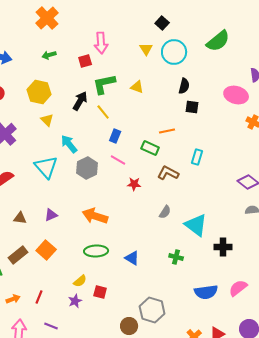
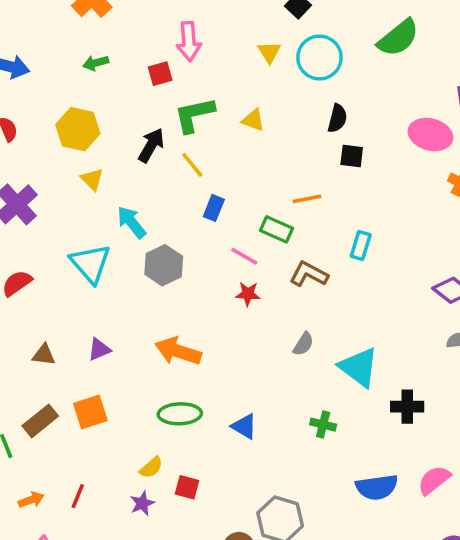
pink line: (118, 160) -> (244, 256), moved
orange square: (46, 250) -> (90, 412), turned 30

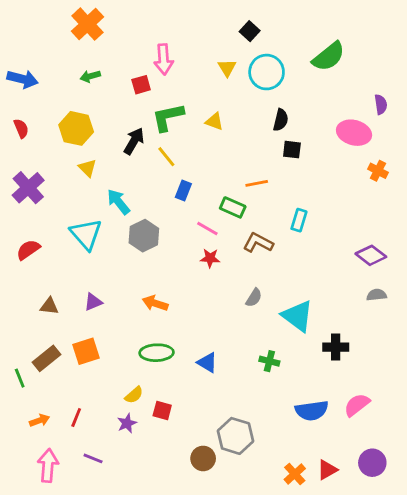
orange arrow: (178, 351) -> (155, 303), size x0.7

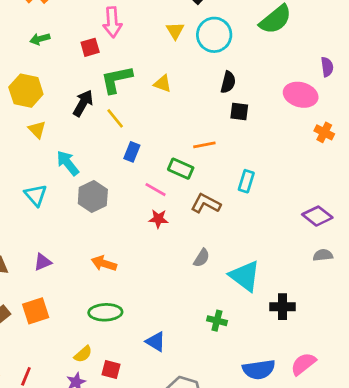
cyan triangle: (86, 234) -> (36, 195), size x0.7
blue triangle: (207, 363) -> (156, 342), moved

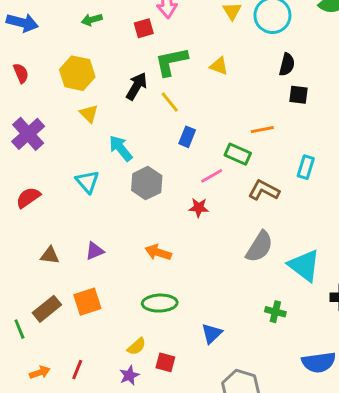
pink line: (156, 190) -> (212, 176), turned -60
red star: (158, 219) -> (199, 208), moved
gray semicircle: (202, 258) -> (259, 247), size x1.6
blue triangle: (156, 342) -> (212, 333), turned 45

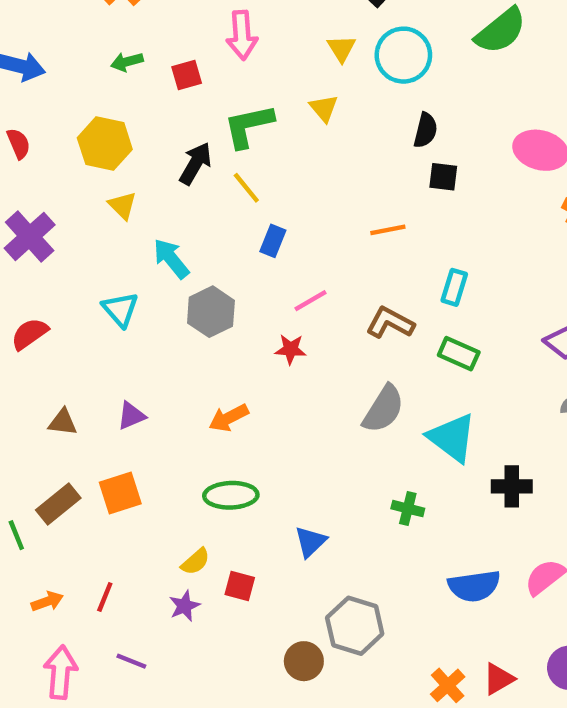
red square: (144, 28) -> (187, 75), moved
yellow triangle: (219, 66) -> (324, 108), moved, turned 30
green rectangle: (238, 154) -> (459, 354), moved
orange arrow: (158, 252) -> (229, 418), turned -45

